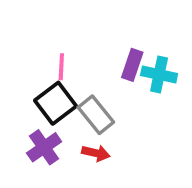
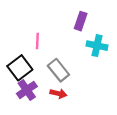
purple rectangle: (132, 65) -> (81, 21), moved
black square: (56, 103) -> (20, 68), moved

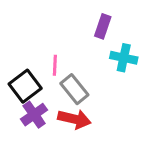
pink line: (37, 41) -> (55, 65), moved
red arrow: (58, 94) -> (74, 119), size x1.5

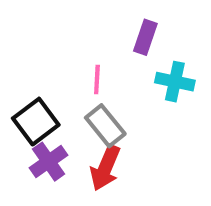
pink line: (55, 65) -> (97, 79), moved
red arrow: (74, 119) -> (105, 168), turned 100

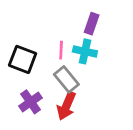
cyan cross: (175, 82) -> (85, 51), moved
black square: (36, 122) -> (23, 59), moved, turned -32

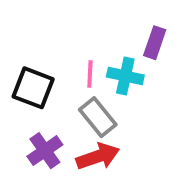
purple rectangle: (92, 24) -> (155, 43), moved
red arrow: (66, 106) -> (98, 156), turned -132

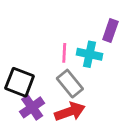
black square: (33, 88) -> (20, 82), moved

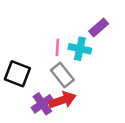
purple rectangle: (110, 30) -> (99, 28), turned 30
purple cross: (32, 107) -> (42, 104), moved

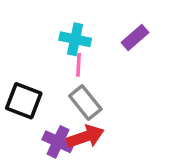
cyan cross: (80, 49) -> (75, 39), moved
purple cross: (42, 104) -> (58, 142), turned -30

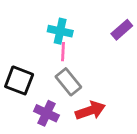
purple rectangle: (135, 38) -> (122, 30), moved
red arrow: (85, 137) -> (90, 111), moved

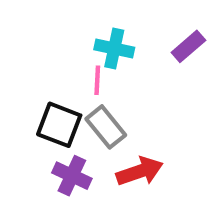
cyan cross: (60, 31) -> (114, 49), moved
black square: (19, 80) -> (59, 125), moved

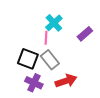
purple rectangle: (188, 46) -> (85, 34), moved
cyan cross: (114, 49) -> (54, 23), turned 36

